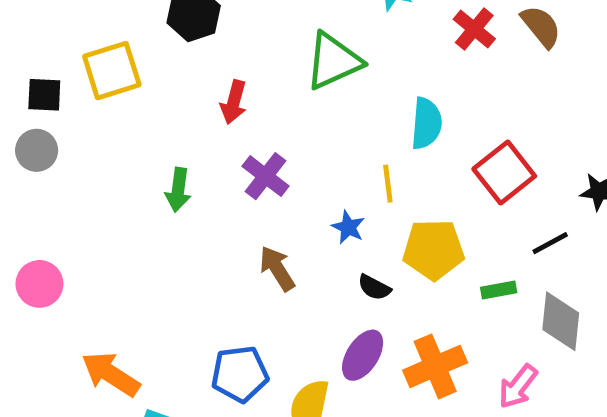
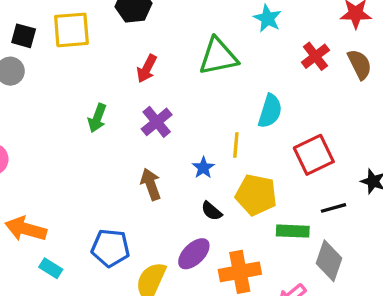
green rectangle: (499, 290) -> (293, 231), size x1.4
orange arrow: (111, 374) -> (26, 229), turned -30

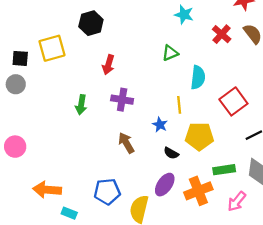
green triangle: (218, 56) -> (170, 53), moved, size x0.6
purple cross: (157, 122) -> (122, 100), turned -30
green rectangle: (293, 231) -> (224, 170), moved

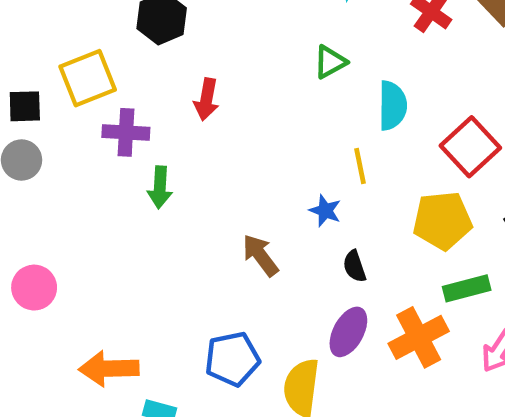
purple cross: (122, 100) -> (126, 132), moved
yellow pentagon: (199, 136) -> (442, 220), moved
black semicircle: (171, 153) -> (355, 266), turned 48

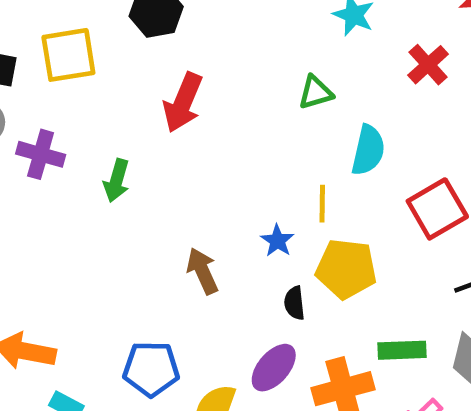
red arrow: (206, 99) -> (183, 103), size x1.4
purple cross: (126, 132) -> (41, 154), moved
yellow pentagon: (442, 220) -> (346, 269), moved

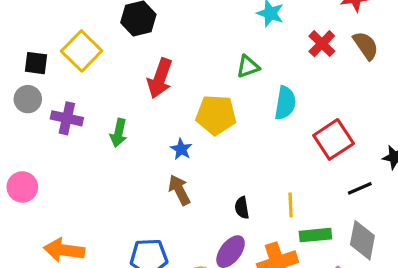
yellow square: (68, 55) -> (82, 51), turned -33
yellow line: (322, 204) -> (291, 205), moved
blue star: (277, 241) -> (181, 149), moved
yellow pentagon: (346, 269) -> (216, 115), moved

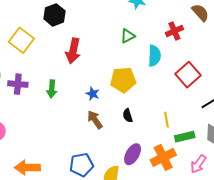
red cross: (322, 44) -> (174, 31), moved, turned 30
yellow pentagon: (216, 115) -> (123, 80), moved
black semicircle: (242, 208) -> (128, 116), moved

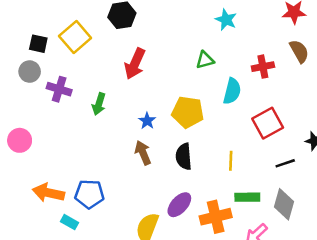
black semicircle: (128, 116) -> (184, 157), size x1.5
yellow line: (166, 120) -> (231, 161), moved
blue pentagon: (81, 165) -> (89, 194), moved

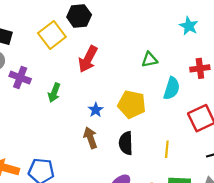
cyan star: (226, 20) -> (189, 26), moved
yellow square: (75, 37) -> (52, 35), moved

